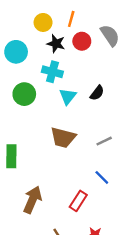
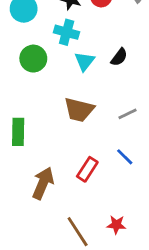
red rectangle: (78, 201) -> (87, 169), moved

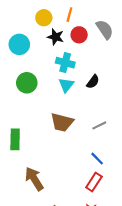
cyan cross: (67, 32) -> (65, 63), moved
red rectangle: (87, 169) -> (94, 182), moved
brown arrow: (43, 183) -> (34, 179), turned -55

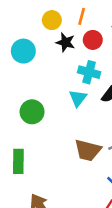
cyan cross: (65, 63) -> (89, 72), moved
green circle: (27, 83) -> (32, 112), moved
brown trapezoid: (62, 122) -> (88, 150), moved

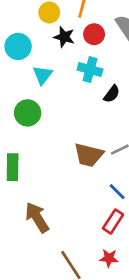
cyan triangle: (78, 98) -> (42, 75), moved

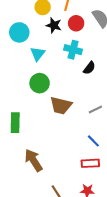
green circle: (28, 113) -> (40, 83), moved
brown trapezoid: (89, 155) -> (61, 105), moved
red rectangle: (113, 222) -> (90, 163), turned 54

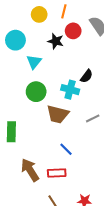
black star: (54, 25) -> (56, 41), moved
cyan cross: (73, 50) -> (70, 90), moved
blue line: (93, 141) -> (66, 149), moved
red rectangle: (90, 163) -> (57, 173), moved

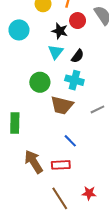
cyan triangle: (34, 62) -> (56, 52), moved
black semicircle: (87, 76) -> (78, 56), moved

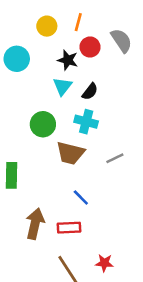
brown arrow: (34, 162) -> (35, 224), turned 45

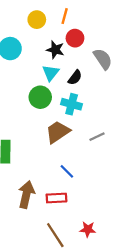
gray semicircle: (121, 40) -> (103, 59), moved
green circle: (43, 124) -> (40, 97), moved
brown trapezoid: (70, 153) -> (58, 132), turned 132

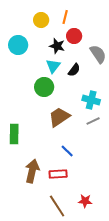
cyan cross: (72, 104) -> (91, 100), moved

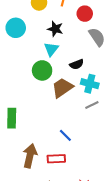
red circle: (74, 36) -> (85, 14), moved
black semicircle: (74, 70) -> (77, 64), moved, turned 32
brown trapezoid: (59, 117) -> (62, 88), moved

